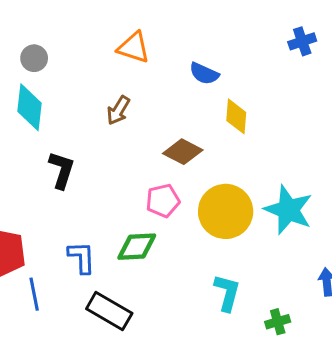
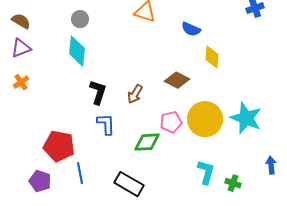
brown arrow: (118, 110) -> (135, 94), moved
pink pentagon: (163, 201) -> (171, 122), moved
blue L-shape: (82, 257) -> (106, 124), moved
green cross: (278, 322) -> (233, 183), moved, turned 35

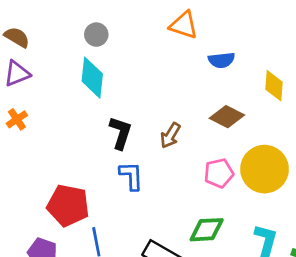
blue semicircle: (191, 29) -> (221, 60), moved, turned -30
green diamond: (147, 142) -> (207, 230), moved

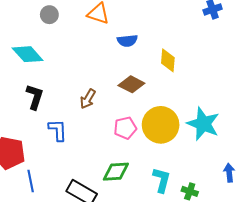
gray circle: (96, 35) -> (49, 15), moved
cyan diamond: (92, 78) -> (28, 54), turned -48
black L-shape: (121, 133) -> (35, 97), moved

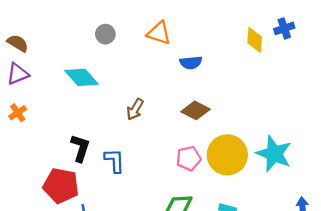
yellow diamond: (168, 60) -> (255, 40), moved
black L-shape: (35, 97) -> (80, 148), moved
brown arrow: (88, 99) -> (135, 109), moved

